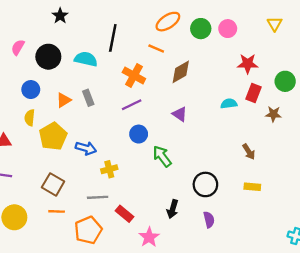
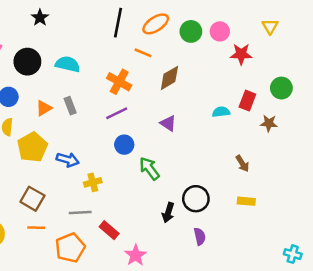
black line: (113, 38) -> (118, 23), moved
red star: (248, 64) -> (241, 54), moved
black arrow: (173, 209) -> (168, 213), moved

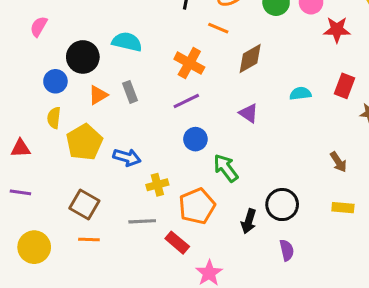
black circle: (27, 62) -> (83, 57), moved
cyan semicircle: (221, 112) -> (300, 93), moved
orange pentagon: (70, 248) -> (197, 206), moved

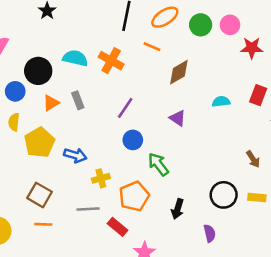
orange cross: (189, 63) -> (111, 61), moved
purple line: (186, 101) -> (125, 108), turned -30
black circle: (282, 205) -> (224, 195), moved

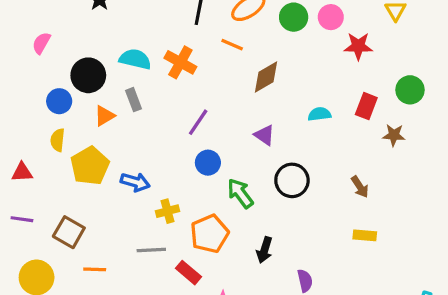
gray rectangle: (78, 100) -> (134, 100), moved
brown square: (39, 195) -> (69, 232), moved
black circle: (224, 195) -> (292, 180), moved

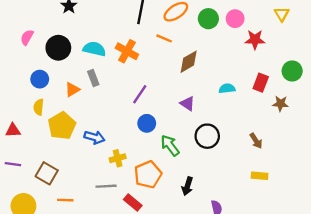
black circle: (88, 75) -> (58, 48), moved

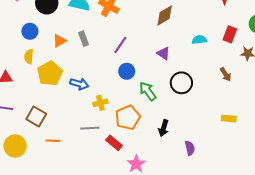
gray rectangle: (93, 78) -> (84, 39), moved
brown arrow: (256, 141) -> (226, 74), moved

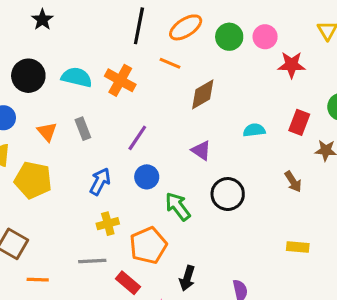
orange triangle: (59, 41) -> (47, 132), turned -40
yellow pentagon: (50, 73) -> (33, 180), turned -30
blue arrow: (79, 84) -> (100, 182), moved, turned -78
black arrow: (164, 128) -> (187, 278), moved

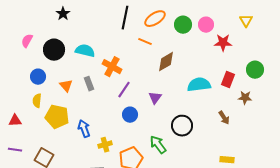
orange cross: (120, 80) -> (112, 67), moved
cyan semicircle: (254, 130) -> (199, 85), size x1.6
purple triangle: (201, 150) -> (155, 98), moved, turned 32
blue arrow: (100, 182) -> (84, 129), moved, turned -48
green arrow: (178, 206) -> (158, 145), moved

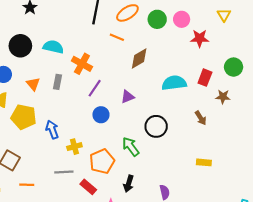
gray rectangle: (89, 84) -> (57, 82), turned 32
purple triangle: (155, 98) -> (127, 97), turned 32

